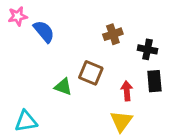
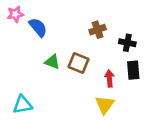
green triangle: (63, 87) -> (52, 62), moved

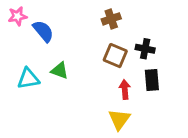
brown cross: (98, 30) -> (111, 19), moved
brown square: (78, 63) -> (115, 56), moved
cyan triangle: (23, 105) -> (28, 79), moved

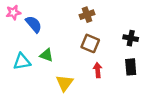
black cross: (145, 49) -> (131, 38), moved
black rectangle: (152, 80) -> (131, 67), moved
yellow triangle: (119, 119) -> (65, 83), moved

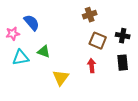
pink star: (13, 13) -> (13, 34), moved
brown cross: (87, 15) -> (90, 15), moved
brown square: (90, 43) -> (98, 41), moved

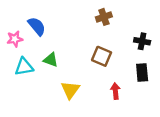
brown square: (98, 41) -> (102, 56), moved
red arrow: (92, 66) -> (115, 91), moved

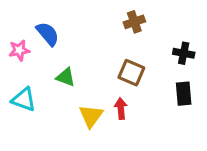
cyan triangle: (24, 67) -> (24, 100), moved, turned 30
red arrow: (115, 91) -> (121, 109), moved

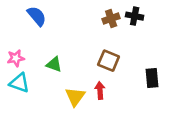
blue semicircle: (48, 34) -> (37, 16), moved
pink star: (19, 50) -> (16, 58), moved
black cross: (184, 53) -> (135, 16), moved

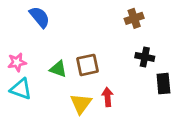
black cross: (135, 16) -> (145, 57), moved
brown cross: (111, 19) -> (134, 18), moved
brown square: (109, 61) -> (88, 65), moved, turned -35

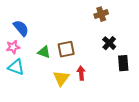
blue semicircle: (40, 17) -> (21, 28), moved
black cross: (145, 57) -> (109, 43), turned 32

